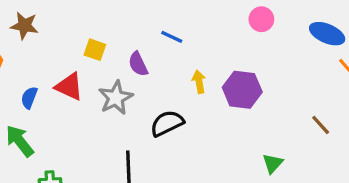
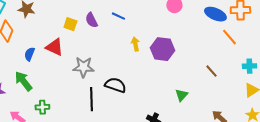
purple semicircle: (138, 64) -> (91, 20), moved
gray star: (116, 98) -> (83, 67), moved, turned 30
black semicircle: (167, 123) -> (115, 85), moved, turned 45

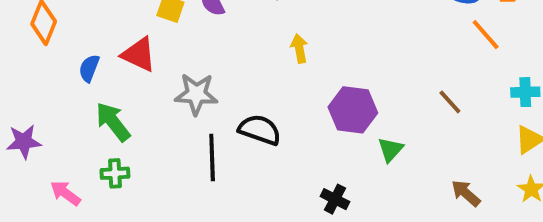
purple hexagon: (162, 49) -> (353, 110), moved
green arrow: (23, 81) -> (113, 122), moved

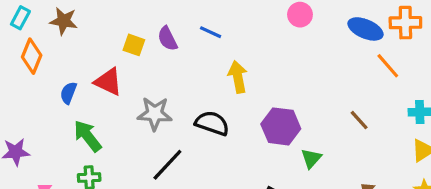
yellow arrow: (299, 48) -> (238, 77), size x1.4
black semicircle: (260, 130) -> (212, 123), moved
black line: (212, 157) -> (167, 165), turned 45

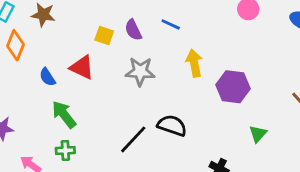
blue semicircle: (68, 93) -> (47, 77), turned -54
gray star: (155, 114) -> (140, 72), moved
black semicircle: (212, 123) -> (172, 126), moved
purple hexagon: (281, 126) -> (233, 87), moved

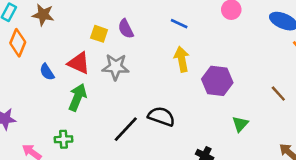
blue line: (171, 24) -> (179, 24), moved
gray star: (140, 72) -> (116, 67), moved
green arrow: (64, 114) -> (77, 97), moved, turned 60

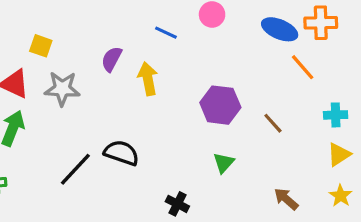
blue line: (179, 24) -> (166, 33), moved
purple semicircle: (126, 29) -> (112, 59), moved, turned 54
purple hexagon: (217, 81) -> (220, 105), moved

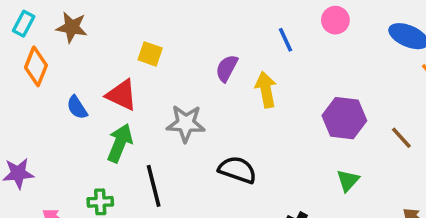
blue line: (166, 33) -> (286, 40), turned 40
gray star: (62, 89) -> (186, 123), moved
black line: (75, 169) -> (154, 186), moved, turned -57

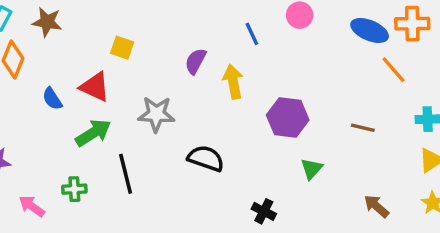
purple hexagon: (344, 118) -> (288, 117), moved
brown line: (401, 138) -> (363, 128), turned -35
green arrow: (120, 143) -> (93, 133), turned 36

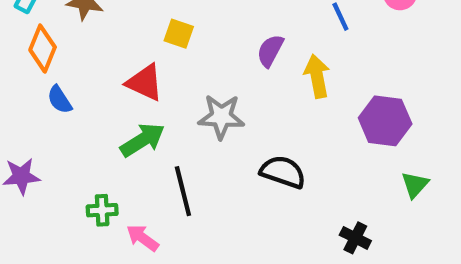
blue semicircle: (52, 99) -> (60, 100), moved
green cross: (74, 189) -> (102, 210), moved
pink arrow: (32, 206) -> (143, 238), moved

